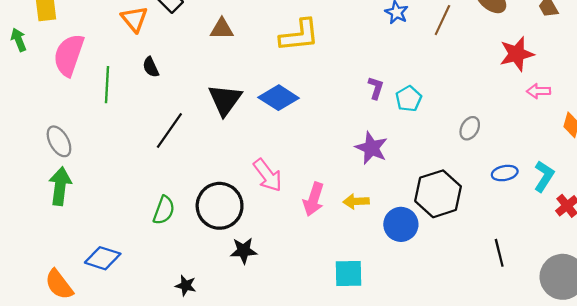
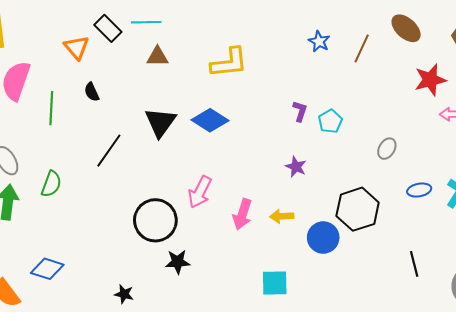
purple star: (371, 148) -> (296, 167), size x0.7
pink arrow: (268, 175) -> (200, 192), turned 64
green semicircle: (164, 210) -> (51, 184), moved

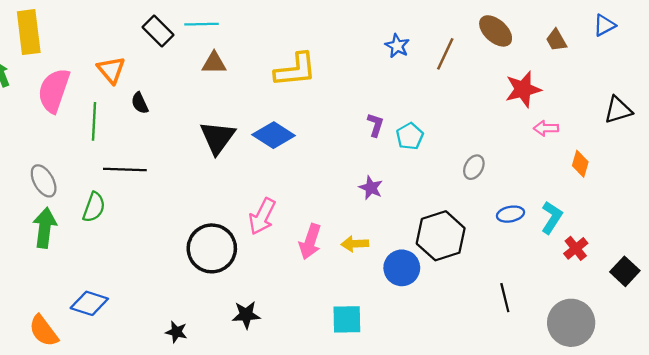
orange triangle: (77, 48) -> (111, 70), moved
black line: (109, 151) -> (125, 169), moved, turned 57
black star: (178, 262) -> (246, 315), moved

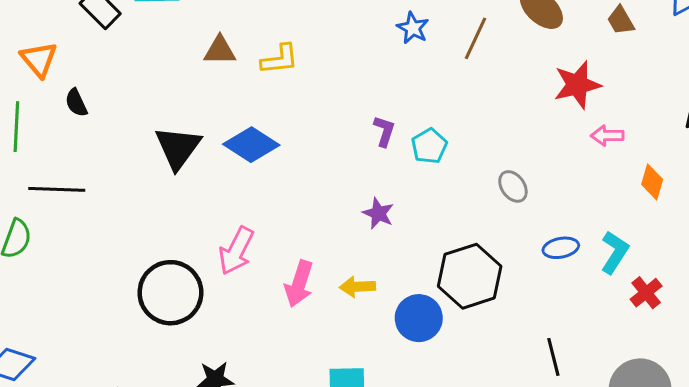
brown triangle: (214, 63) -> (220, 50), moved
yellow L-shape: (295, 70) -> (280, 59), size x0.7
gray ellipse: (474, 167) -> (513, 186), turned -65

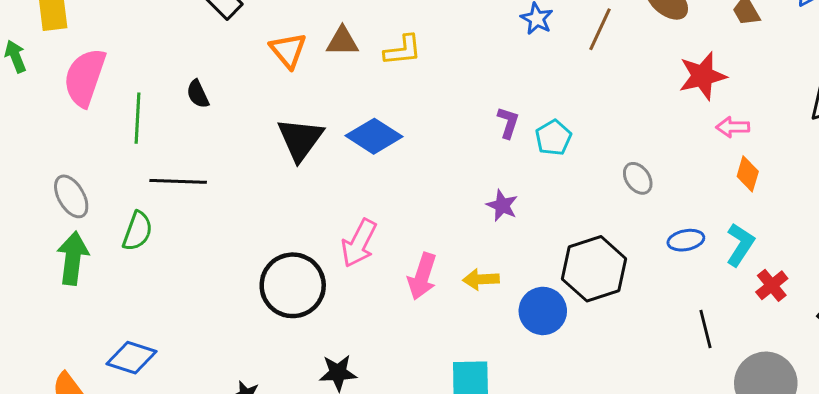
orange triangle: (39, 59) -> (288, 50), moved
orange diamond: (652, 182) -> (748, 174), moved
black line: (553, 357) -> (706, 329), moved

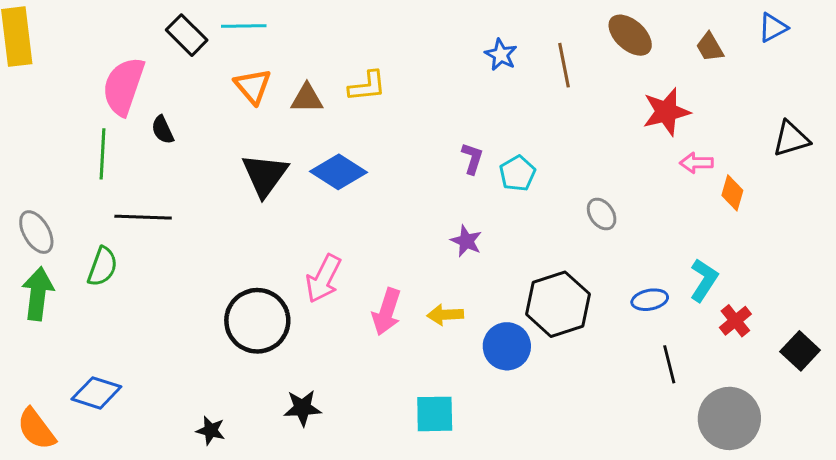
brown line: (600, 29) -> (564, 65), turned -36
brown triangle: (342, 41) -> (307, 98), moved
pink semicircle: (85, 77) -> (123, 86), moved
orange diamond: (748, 174) -> (732, 193), moved
blue ellipse: (686, 240) -> (650, 300), moved

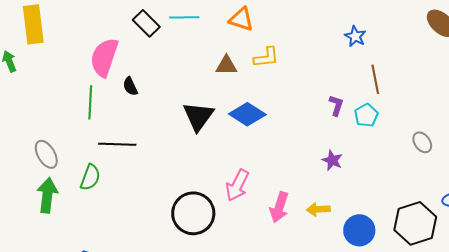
brown line: (564, 65) -> (375, 79), moved
orange triangle: (253, 86) -> (241, 19), moved, turned -32
black hexagon: (558, 304) -> (415, 223), moved

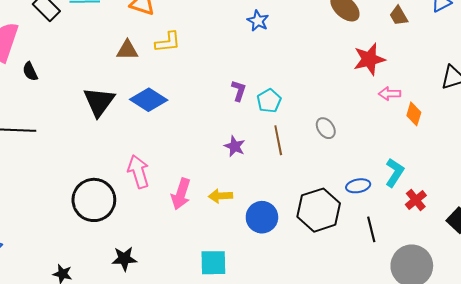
brown line: (375, 79) -> (278, 140), moved
pink arrow: (237, 185) -> (138, 172), turned 136

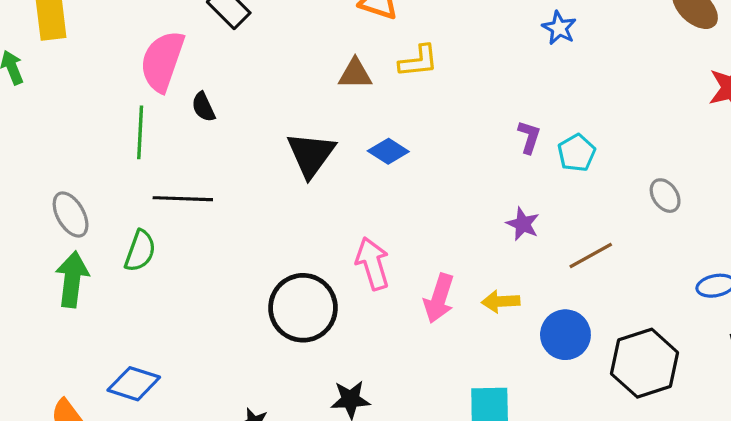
blue diamond: (149, 100) -> (388, 151), size x0.7
brown line: (278, 140) -> (591, 256), moved, turned 72
black hexagon: (319, 210) -> (645, 363), moved

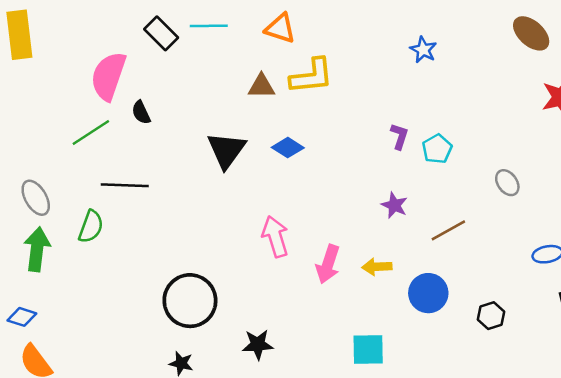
yellow L-shape: (418, 61) -> (312, 76), size x1.4
green line: (140, 132) -> (91, 133), turned 54
black circle: (303, 308) -> (190, 301), moved
black hexagon: (645, 363) -> (491, 316), size x0.5
blue diamond: (134, 384) -> (22, 317), moved, size x0.7

